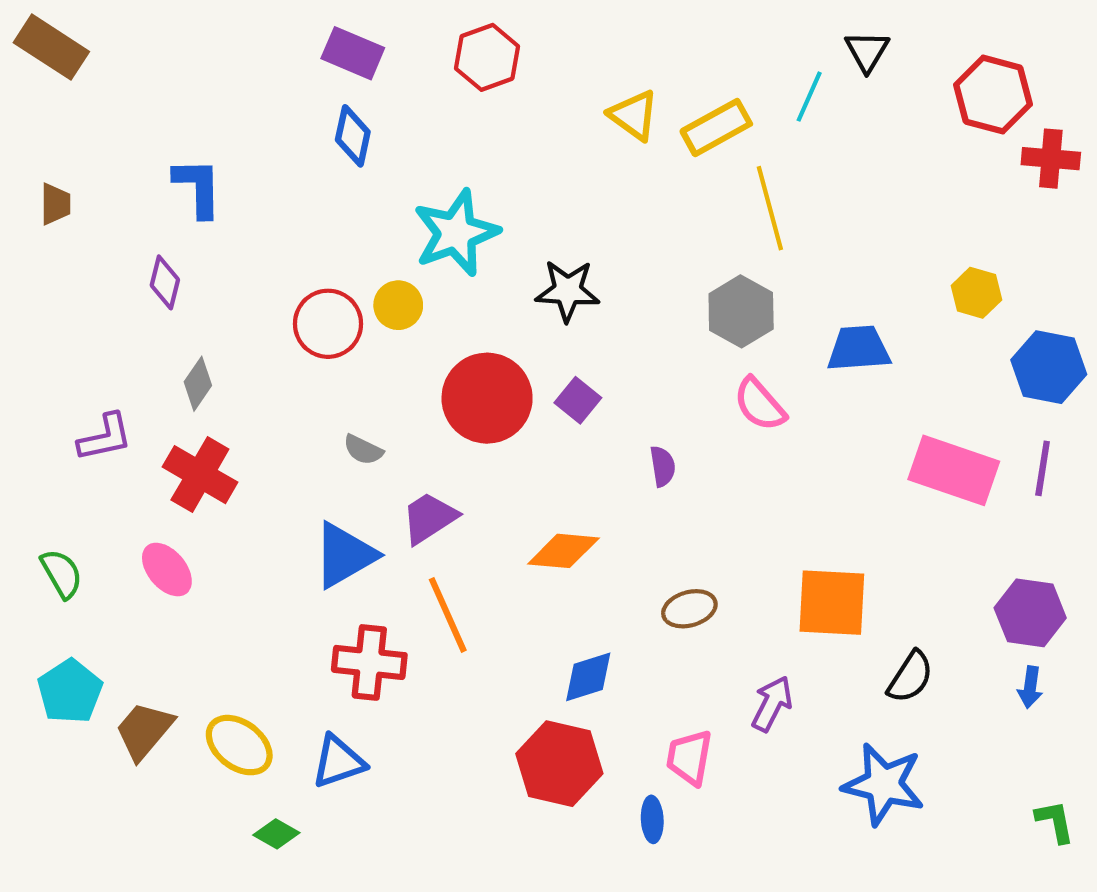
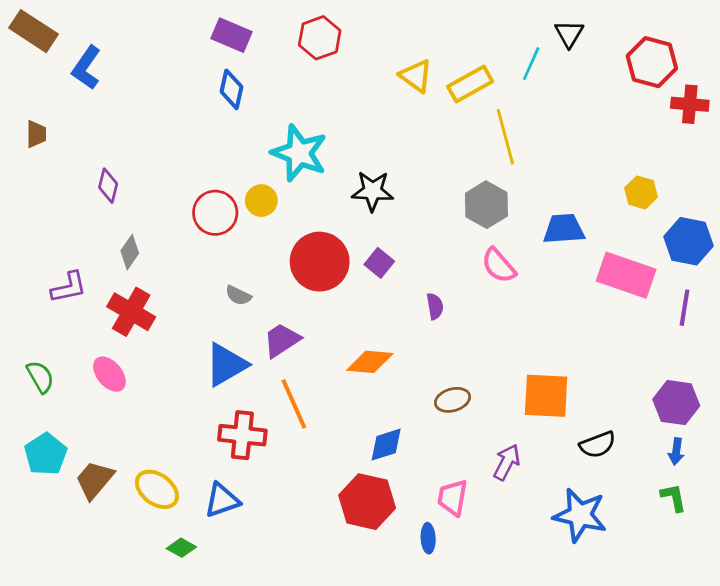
blue L-shape: (198, 187) -> (86, 68), moved, turned -144
cyan star: (456, 233) -> (299, 153), turned -30
pink rectangle: (954, 470) -> (626, 275), moved
black semicircle: (910, 677) -> (598, 445), turned 36
green L-shape: (1055, 821) -> (674, 497), moved

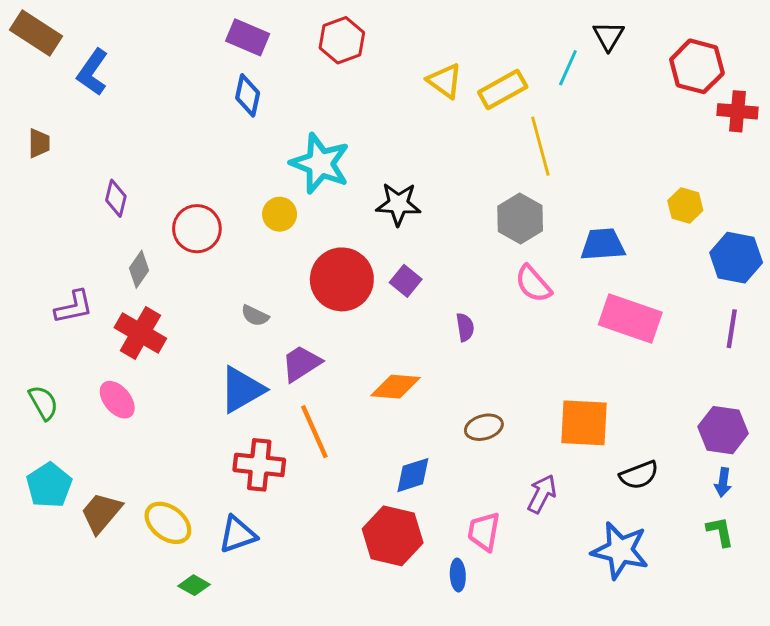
red circle: (215, 213) -> (197, 229), moved
pink rectangle: (626, 275) -> (630, 319), moved

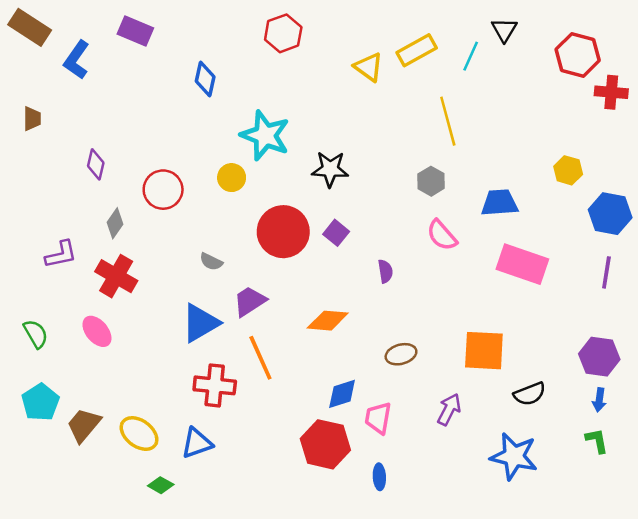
purple rectangle: (248, 37) -> (135, 31), moved
yellow rectangle: (503, 90) -> (417, 50), moved
gray hexagon: (520, 219) -> (431, 181), size x0.7
pink trapezoid: (484, 532) -> (378, 418), moved

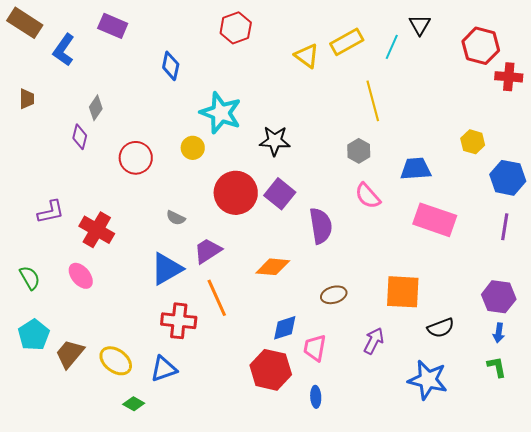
gray diamond: (115, 223) -> (96, 108), moved
purple square: (336, 233) -> (280, 194), size x1.4
purple semicircle: (385, 271) -> (321, 226), size x1.8

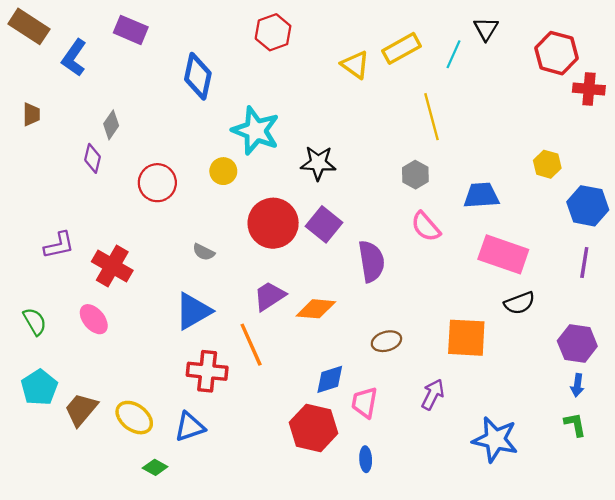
blue diamond: (171, 66) -> (198, 76), size x1.4
purple trapezoid: (208, 251) -> (270, 296), moved
black semicircle: (441, 328) -> (519, 303), moved

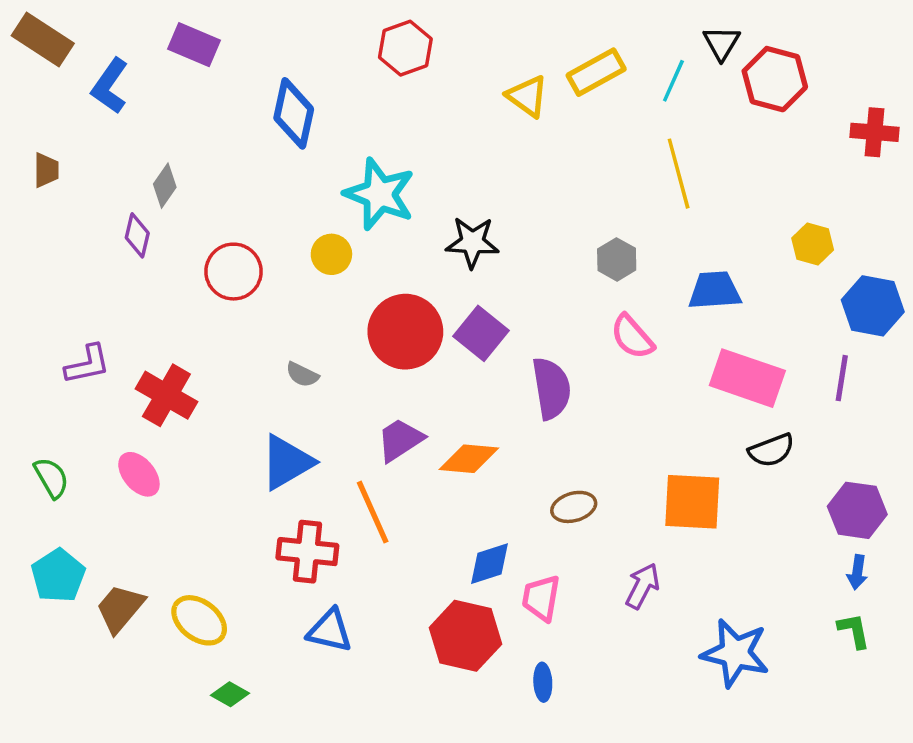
red hexagon: (557, 53) -> (775, 79), moved
yellow line: (432, 117) -> (679, 174), moved
purple line: (584, 263) -> (842, 378), moved
blue triangle: (190, 427) -> (330, 631), moved, turned 32

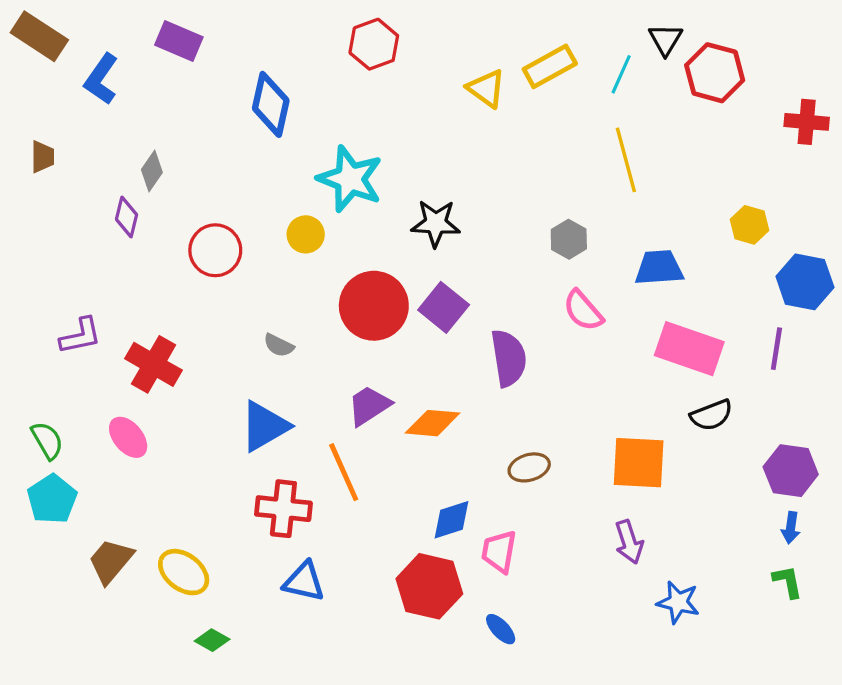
cyan pentagon: (58, 576) -> (52, 499), moved
purple arrow: (642, 586) -> (629, 542), moved, turned 135
blue star: (735, 653) -> (678, 602), size x0.7
blue ellipse: (543, 682) -> (501, 629), turned -40

